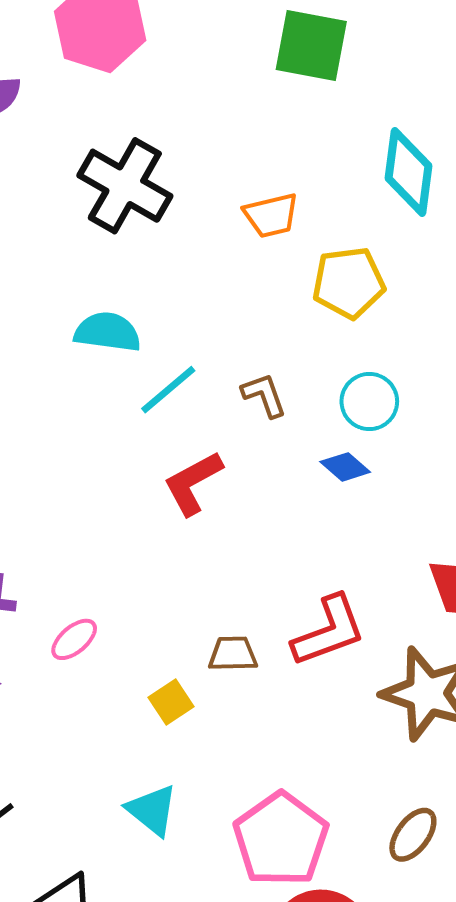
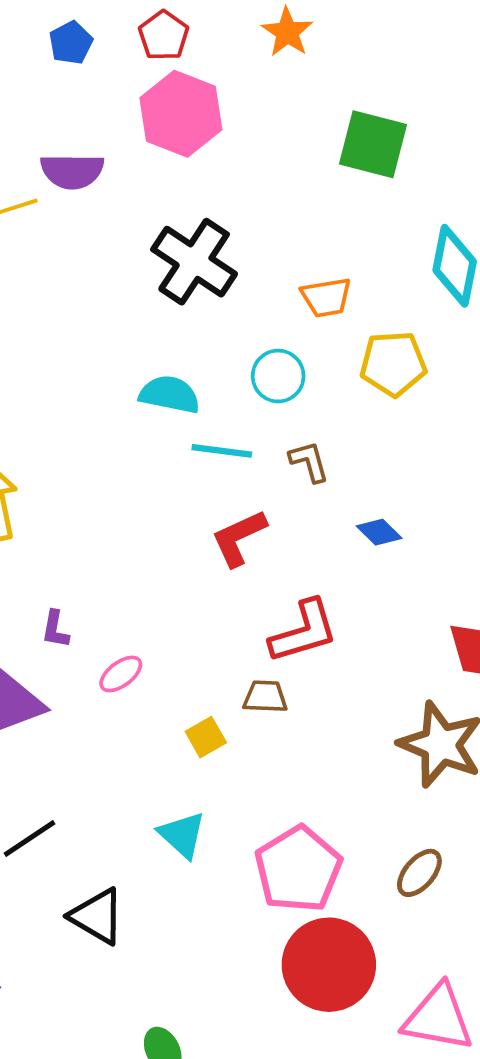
cyan line: (168, 390) -> (222, 451), turned 44
cyan circle: (369, 402) -> (278, 376), moved
red L-shape: (329, 631) -> (304, 631), moved

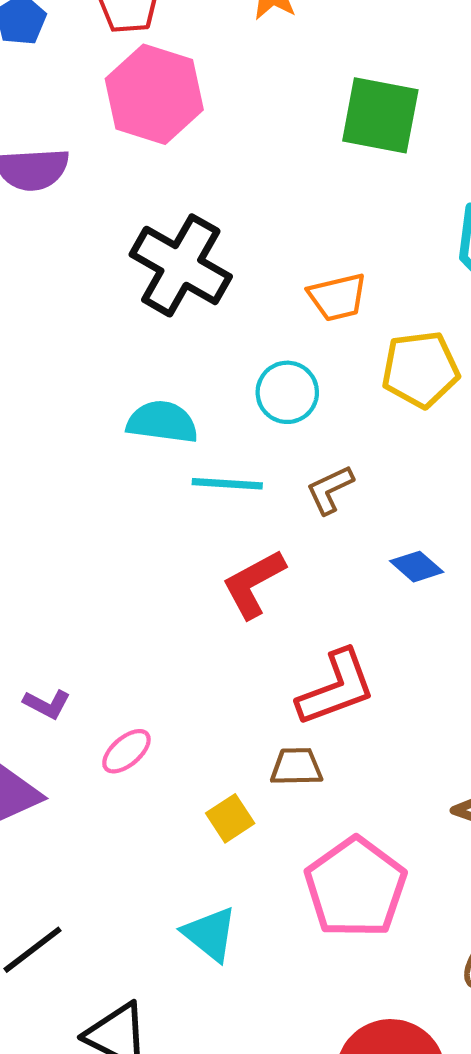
brown L-shape: (309, 462) -> (330, 490), turned -96
purple L-shape: (55, 629) -> (47, 704), turned -69
pink pentagon: (298, 869) -> (356, 887), moved

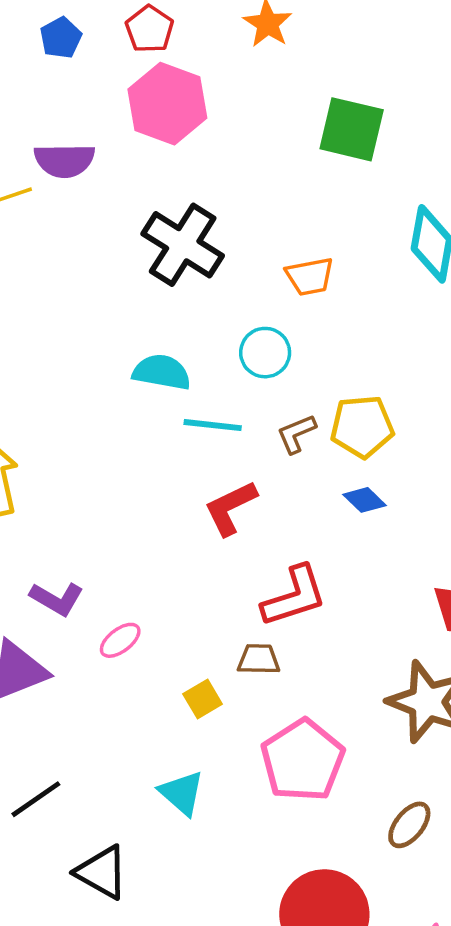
yellow pentagon: (420, 369) -> (362, 427), moved
purple L-shape: (47, 704) -> (57, 599), size x1.4

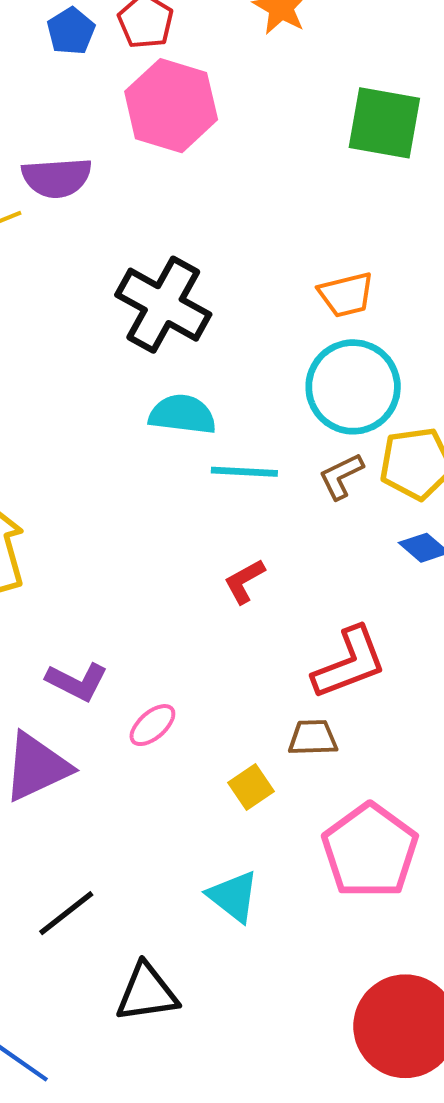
blue pentagon: (61, 38) -> (71, 31), moved
black cross: (183, 245) -> (163, 305), moved
cyan circle: (265, 353) -> (353, 387), moved, size x1.6
red L-shape: (230, 508) -> (244, 581), moved, size x0.7
black triangle: (102, 872) -> (147, 993), turned -34

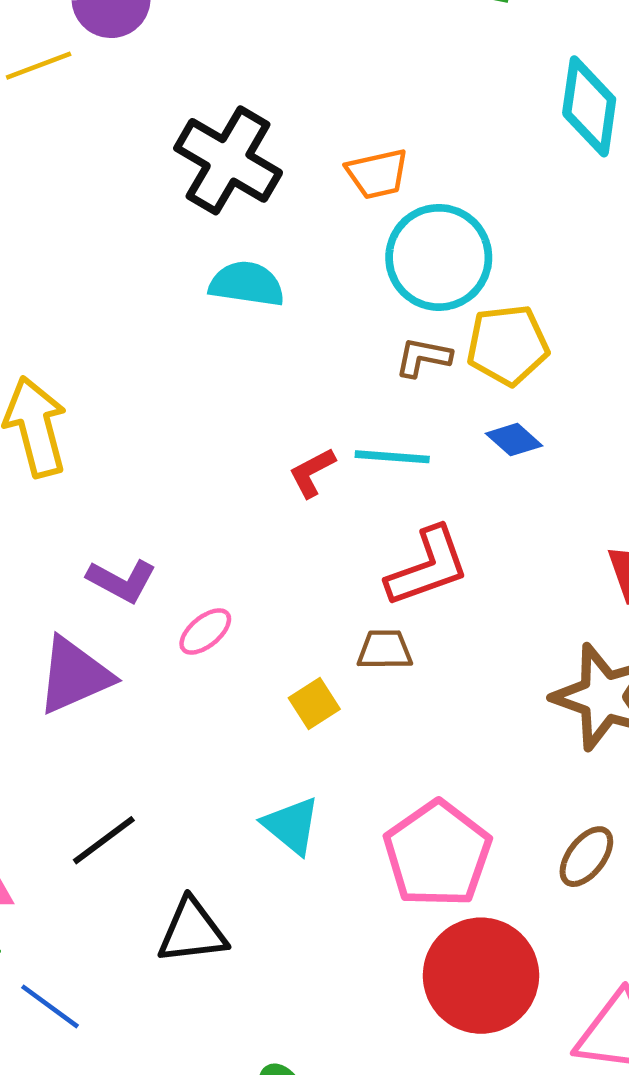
orange trapezoid: (346, 295) -> (377, 174), moved
cyan line: (244, 472) -> (392, 457), moved
brown L-shape: (341, 476) -> (423, 357), turned 36
pink pentagon: (370, 851) -> (438, 854), moved

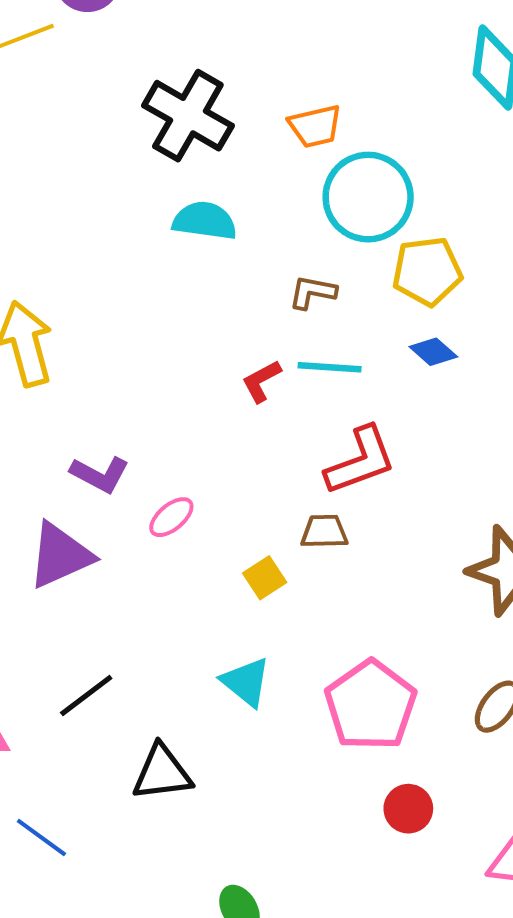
brown L-shape: (423, 357) -> (312, 292), moved
red circle: (481, 976) -> (408, 809), size x0.5

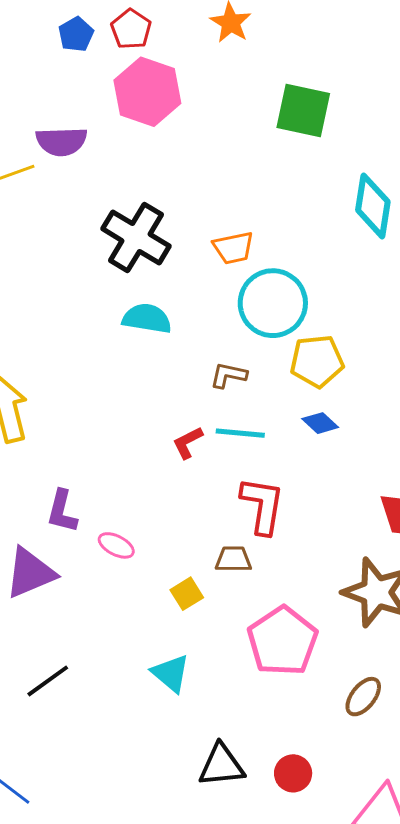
red L-shape: (360, 461) -> (262, 505), turned -62
purple L-shape: (100, 474) -> (62, 511), turned 75
pink ellipse: (171, 517) -> (116, 545), turned 66
pink pentagon: (371, 705) -> (283, 641), moved
black triangle: (162, 773) -> (221, 765), moved

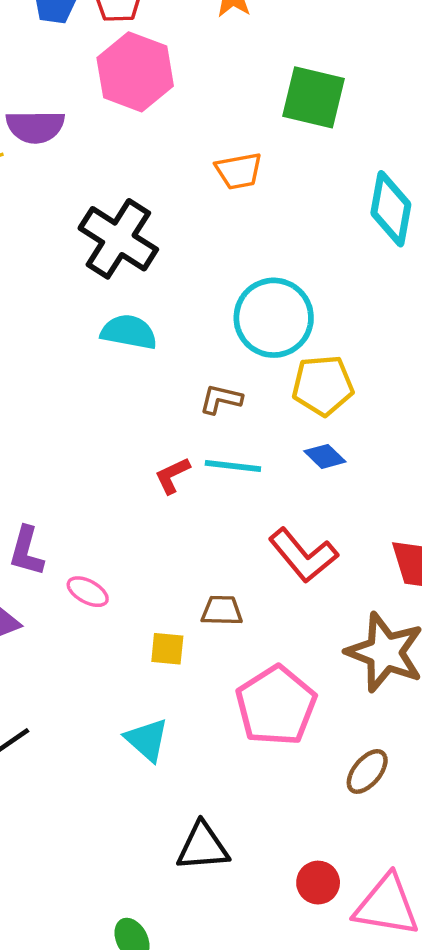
orange trapezoid: (233, 248) -> (239, 171), moved
red L-shape: (262, 505) -> (303, 555), moved, turned 130
yellow square: (187, 594) -> (167, 649), turned 36
red circle: (293, 773) -> (318, 883), moved

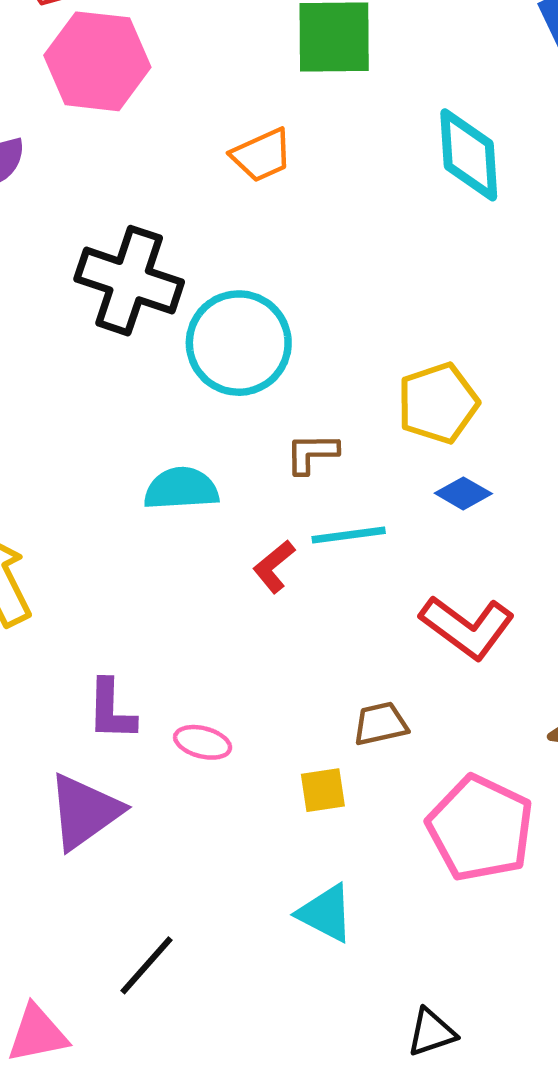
cyan circle: (274, 318) -> (239, 343), moved
cyan semicircle: (129, 332) -> (181, 489), moved
black triangle: (203, 847) -> (431, 1032), size x0.7

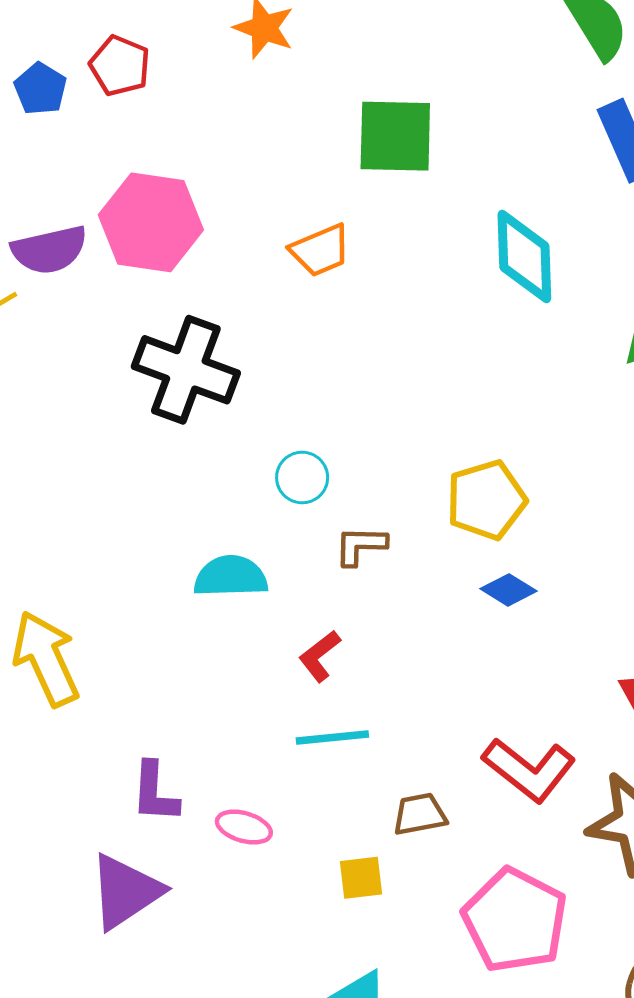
pink hexagon: (97, 61) -> (151, 222), moved
cyan circle: (239, 343) -> (302, 477), moved, size x0.5
cyan line: (349, 535) -> (332, 737), moved
red L-shape: (467, 627) -> (529, 770), moved

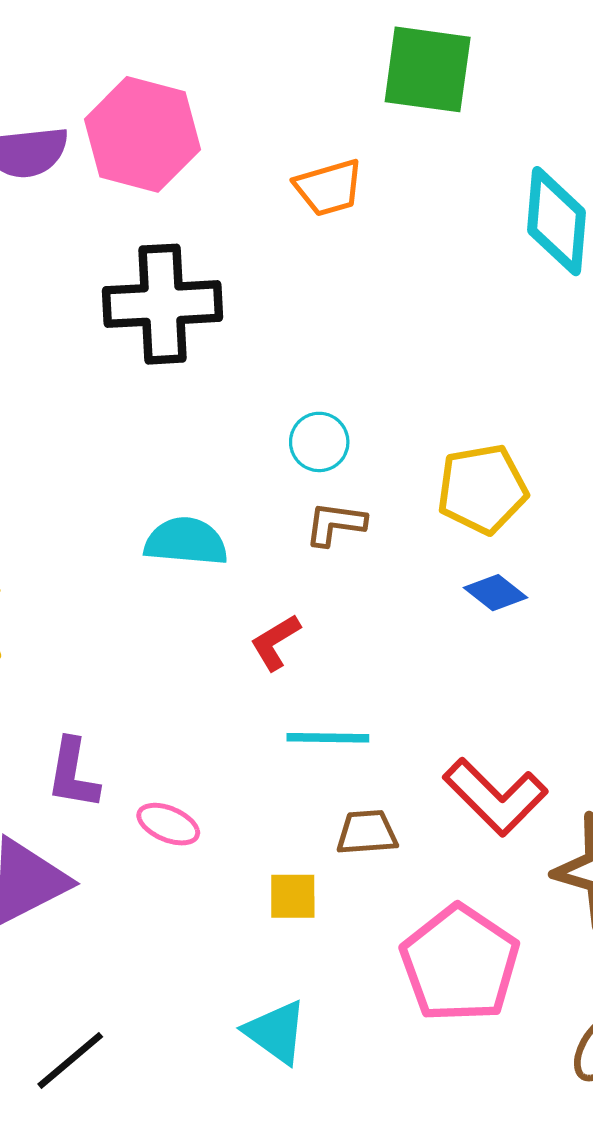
black cross: (186, 370) -> (163, 304), turned -30
cyan circle: (302, 477) -> (319, 442), moved
cyan line: (332, 737) -> (328, 738), moved

